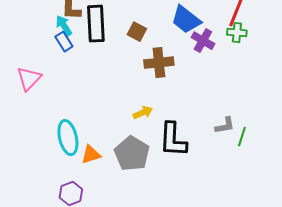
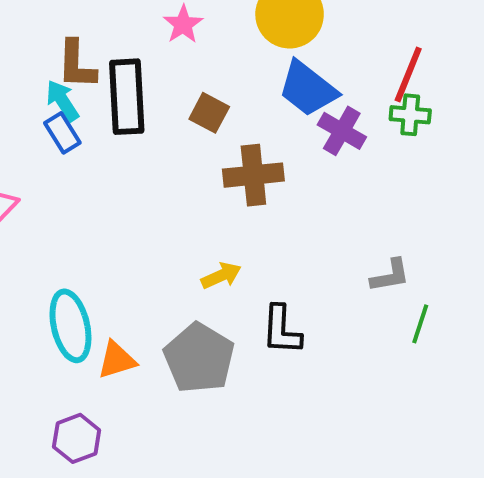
gray L-shape: (225, 126) -> (390, 276), moved
black L-shape: (173, 140) -> (282, 330), size x0.7

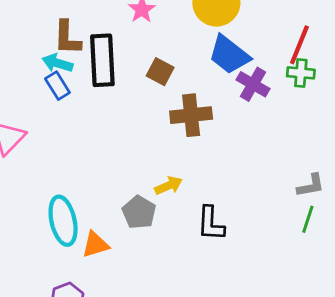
cyan arrow: (62, 101) -> (57, 63), turned -40
gray L-shape: (390, 276) -> (311, 186), moved
gray pentagon: (199, 358) -> (139, 212), moved, size x0.7

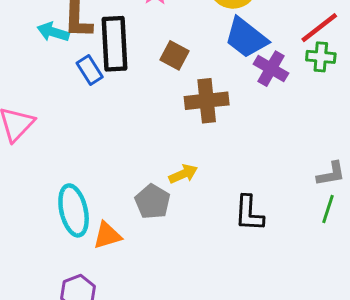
red line: (299, 45) -> (319, 28), turned 30
cyan arrow: (57, 63) -> (53, 32), moved
blue rectangle: (57, 86) -> (90, 70), moved
black L-shape: (211, 224) -> (249, 213), moved

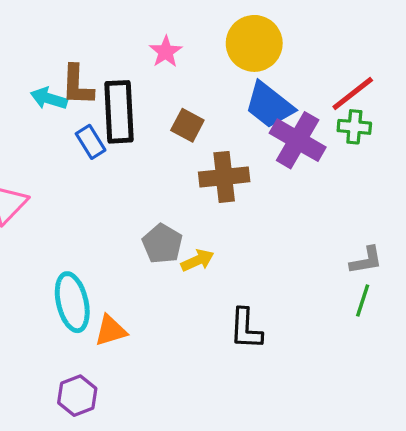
purple cross: (271, 69) -> (298, 140), size x1.4
gray pentagon: (153, 202) -> (162, 244), moved
black L-shape: (249, 213) -> (246, 329), moved

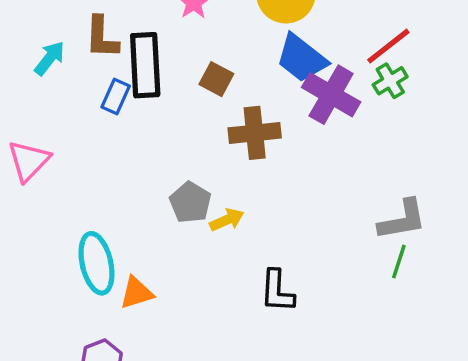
cyan arrow: (49, 98) -> (50, 58), moved, turned 111
green cross: (354, 127) -> (390, 81), turned -36
blue rectangle: (91, 142) -> (116, 96), turned 56
gray L-shape: (366, 260) -> (402, 220), size x1.4

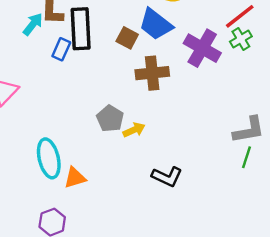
cyan arrow: (50, 58) -> (33, 24), moved
blue trapezoid: (302, 58) -> (156, 24), moved
black L-shape: (277, 291) -> (167, 177), turned -68

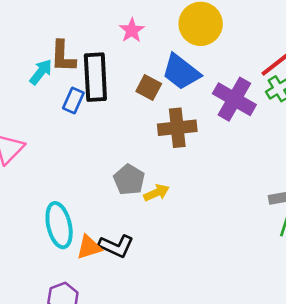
black L-shape: (167, 177) -> (116, 246), moved

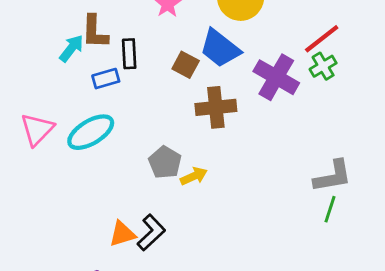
black rectangle: (95, 77) -> (129, 54), size x0.6
blue rectangle: (73, 100) -> (106, 79), turned 50
cyan ellipse: (59, 225) -> (91, 132), moved, turned 72
black L-shape: (116, 246) -> (151, 233), turned -68

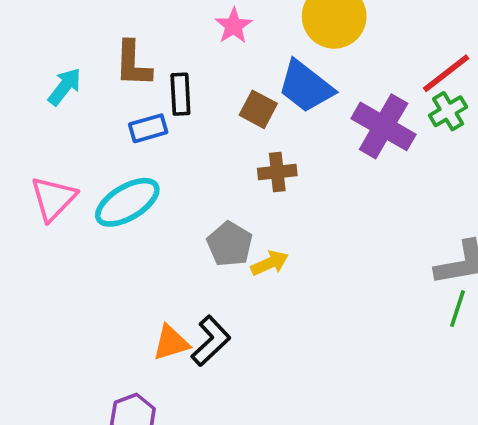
cyan arrow: (71, 48) -> (65, 87), moved
brown cross: (216, 107) -> (277, 172), moved, size x0.7

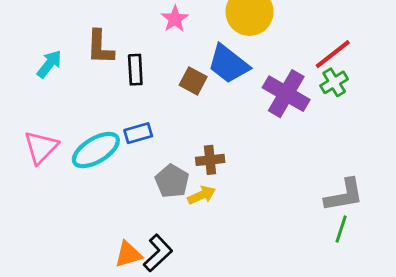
blue rectangle: (148, 128) -> (138, 133), moved
brown cross: (277, 172) -> (210, 160), moved

